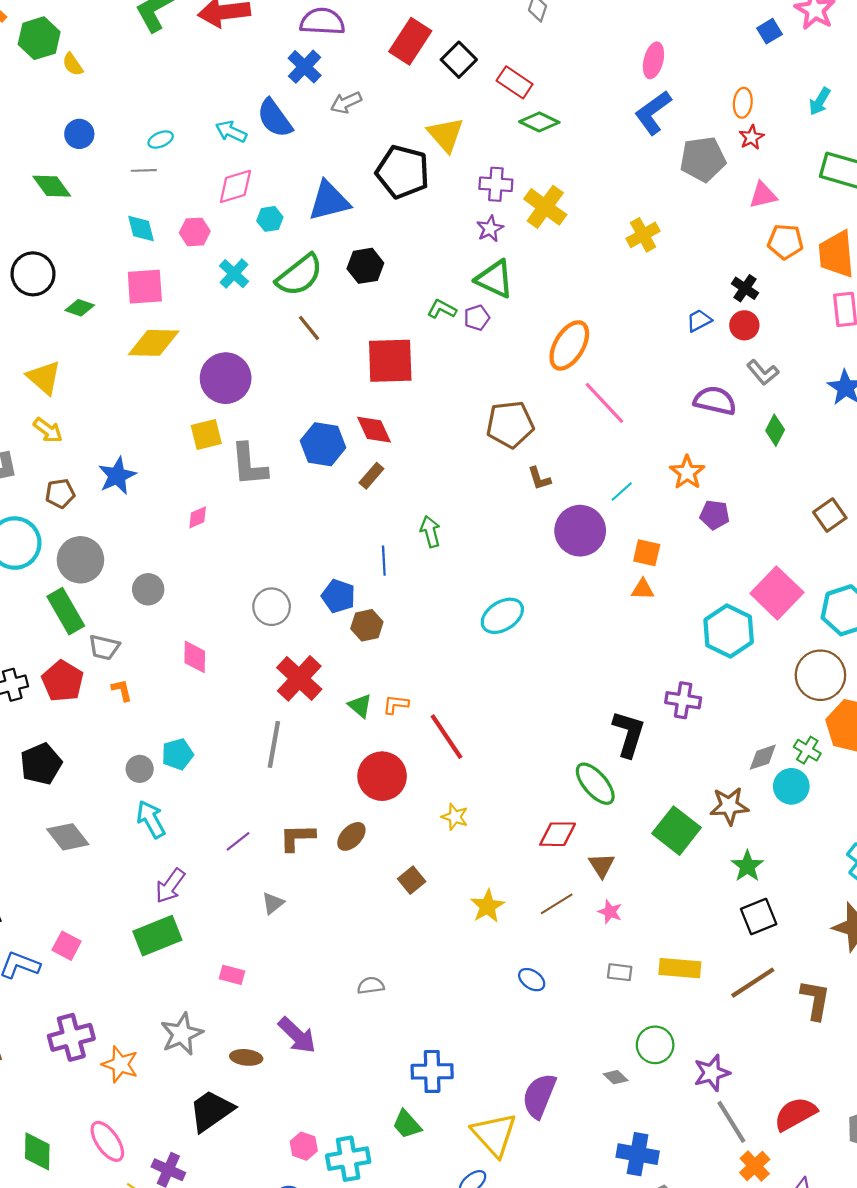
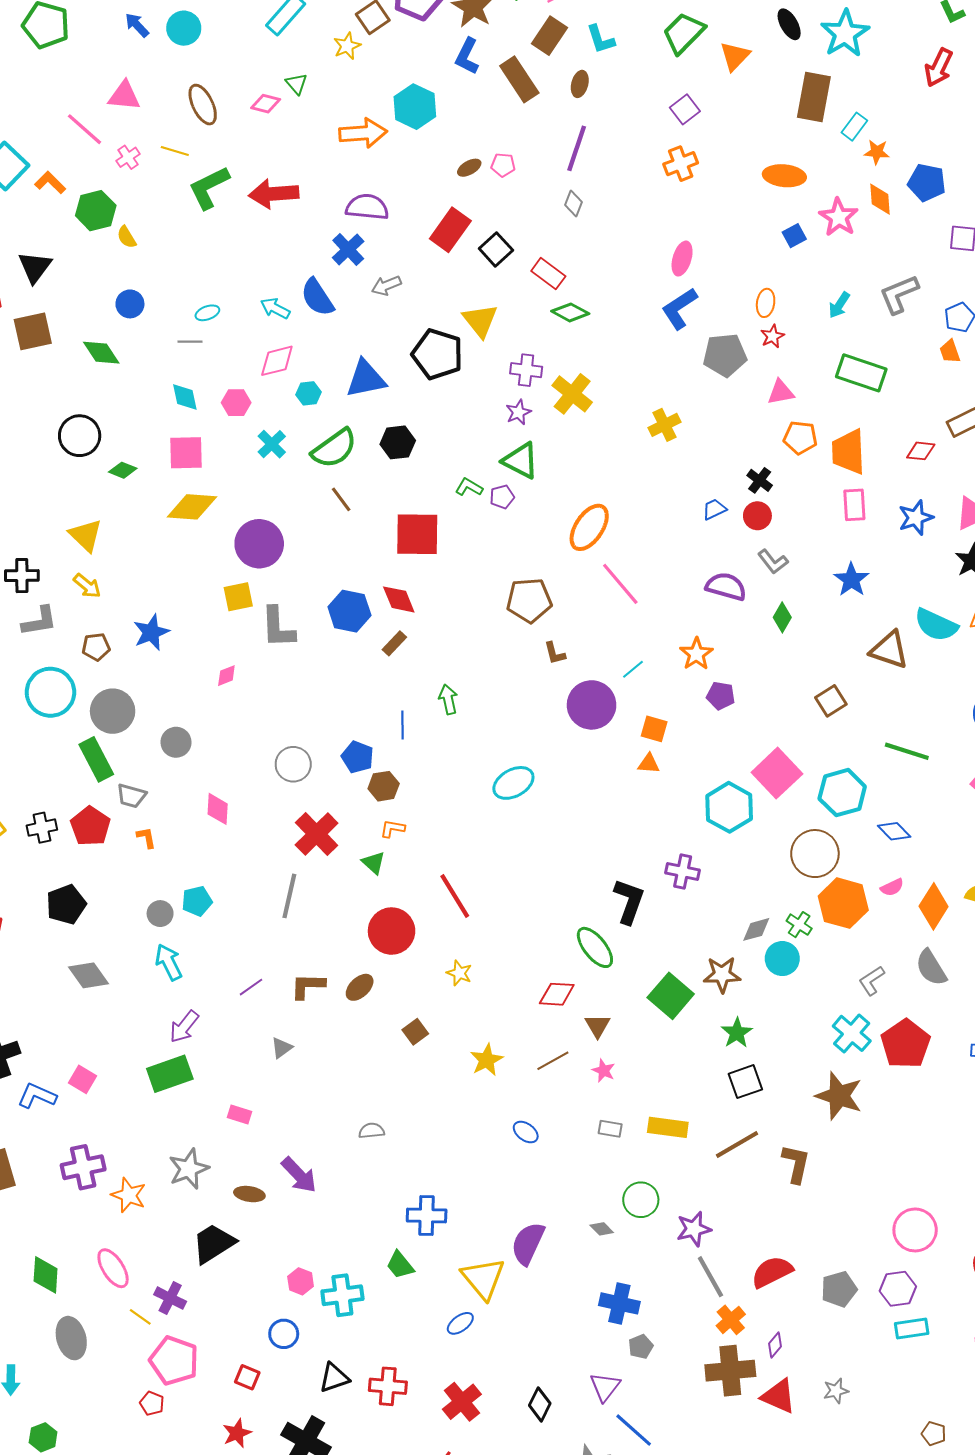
orange L-shape: (396, 704) -> (392, 829), moved

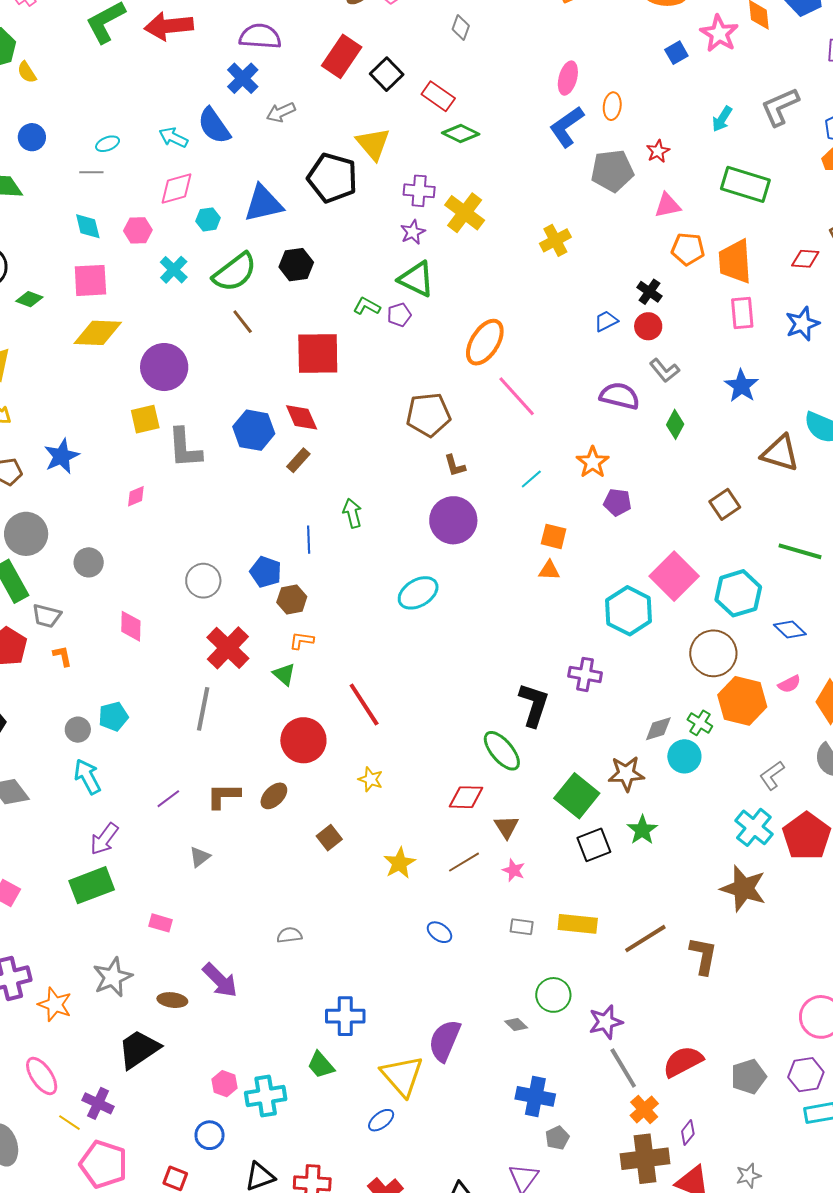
orange ellipse: (766, 303) -> (612, 106), moved
purple circle: (592, 705) -> (453, 520), moved
black square: (745, 1082) -> (594, 845), moved

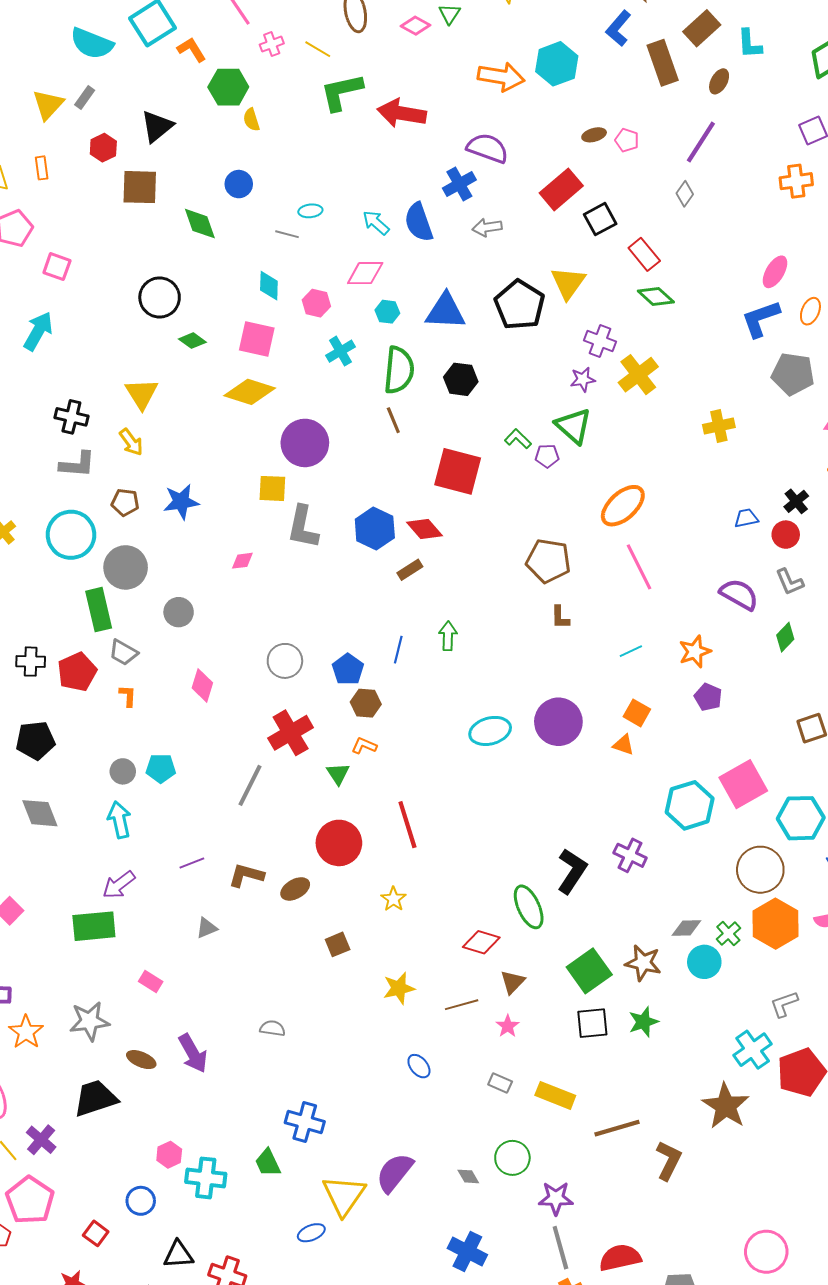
green semicircle: (235, 272) -> (399, 370), turned -63
red diamond: (302, 417) -> (425, 529), turned -33
purple circle: (453, 520) -> (558, 722), moved

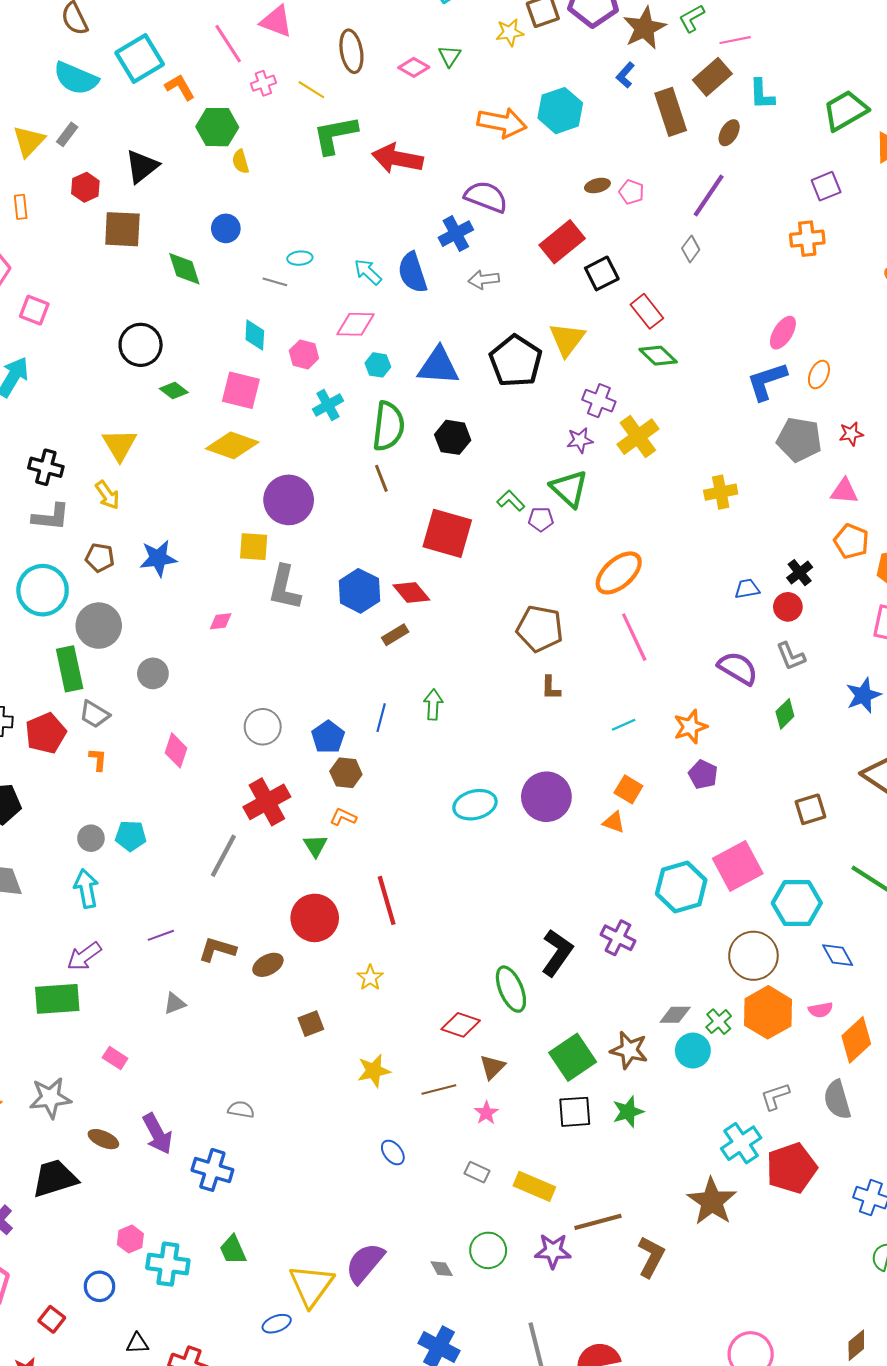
blue L-shape: (618, 28) -> (625, 75), size x0.7
blue cross: (305, 1122) -> (212, 1170), moved
purple star: (556, 1198) -> (553, 1251), moved
black triangle: (178, 1255) -> (137, 1343), size x0.7

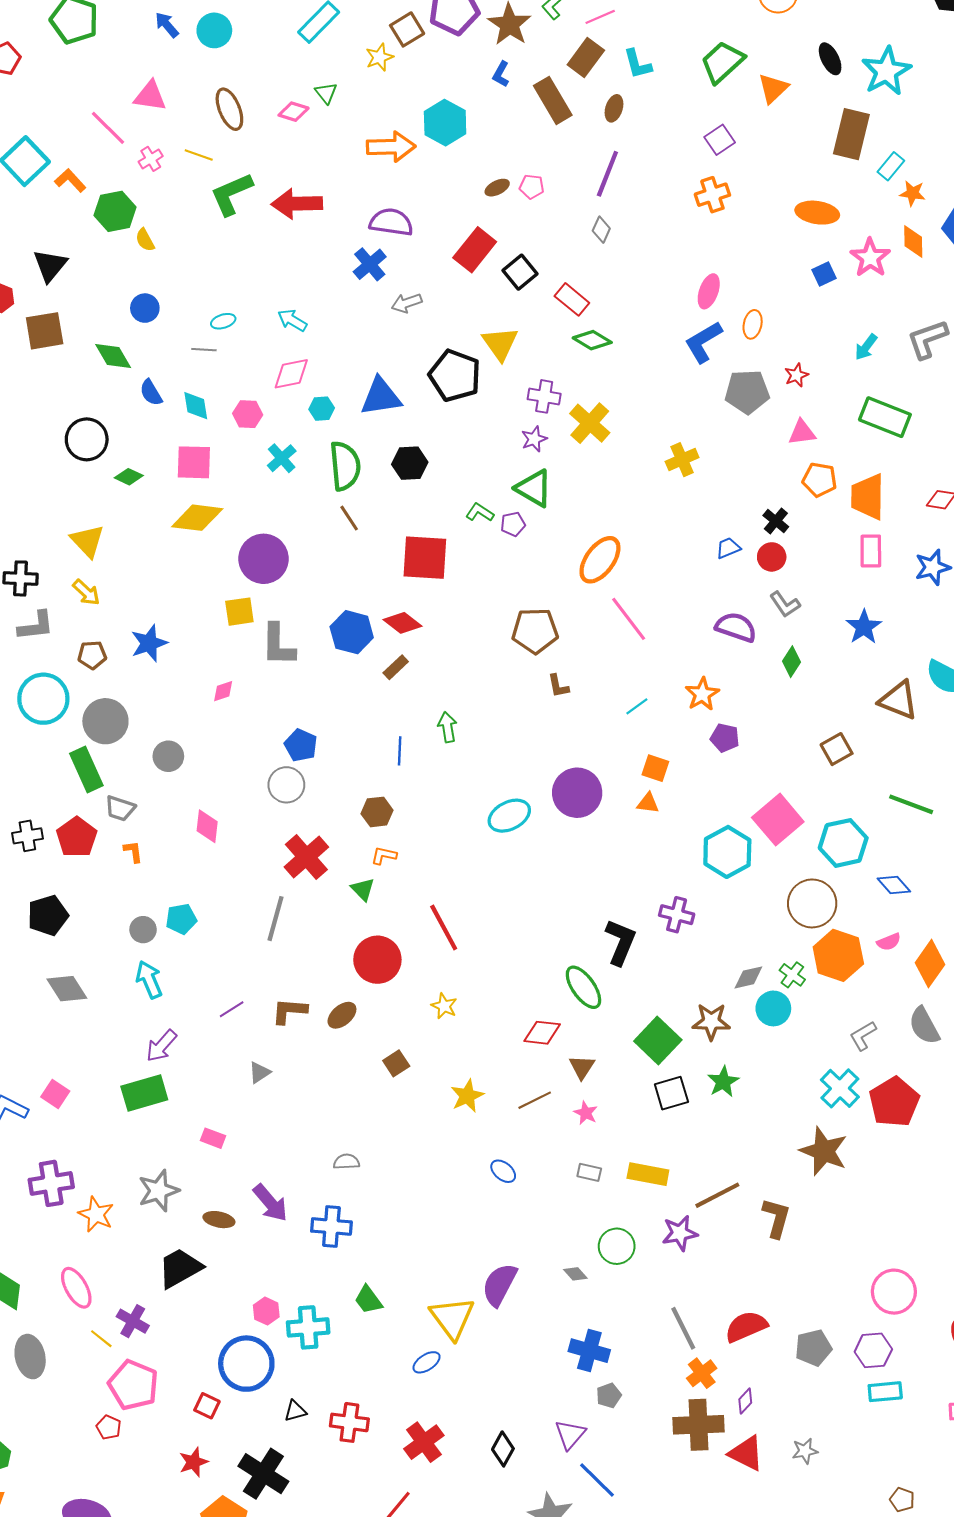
blue semicircle: (413, 273) -> (151, 393), moved, size x0.7
blue pentagon: (328, 737) -> (301, 745), moved
blue circle: (99, 1286) -> (246, 1364), size x1.8

